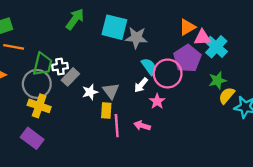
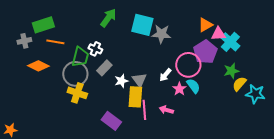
white cross: (60, 67) -> (95, 49), moved, turned 32
cyan semicircle: (149, 67) -> (193, 86), moved
yellow rectangle: (106, 111) -> (135, 97), size x1.5
purple rectangle: (32, 138) -> (111, 121), moved

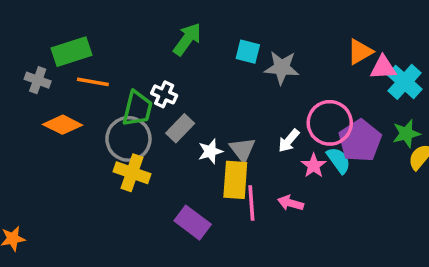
cyan square: (142, 25) -> (248, 52), size x0.6
gray cross: (24, 41) -> (38, 80), turned 32
purple pentagon: (205, 52) -> (360, 141), moved

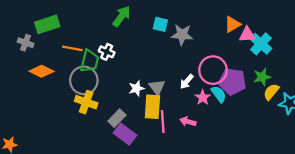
orange line: (93, 82) -> (72, 48), moved
gray rectangle: (180, 128) -> (117, 118), moved
purple pentagon: (360, 141) -> (232, 82), turned -30

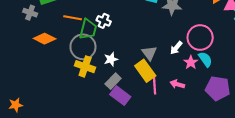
purple pentagon: (232, 82) -> (218, 88), moved
white star: (136, 88) -> (111, 59), moved
yellow rectangle: (152, 107) -> (145, 71), turned -40

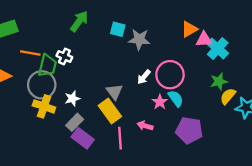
white arrow: (176, 48) -> (144, 77), moved
pink line: (154, 84) -> (120, 138), moved

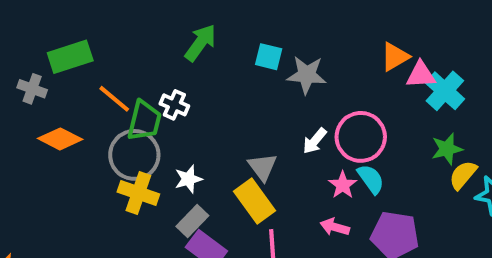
orange line: (30, 53) -> (114, 99), turned 30
pink arrow: (145, 126) -> (335, 227), moved

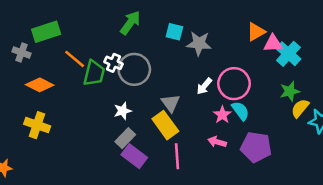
gray circle: (134, 155) -> (134, 69), moved
yellow cross: (138, 193) -> (37, 125), moved

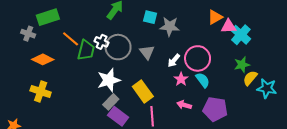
gray triangle: (171, 103) -> (147, 52), moved
white star: (123, 111) -> (109, 80), size x1.6
pink star: (222, 115) -> (181, 79), moved

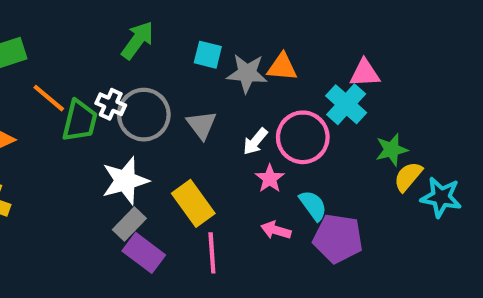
orange triangle: (215, 17) -> (282, 67), moved, turned 35
cyan cross: (241, 35) -> (346, 104), moved
cyan semicircle: (203, 80) -> (313, 205), moved

